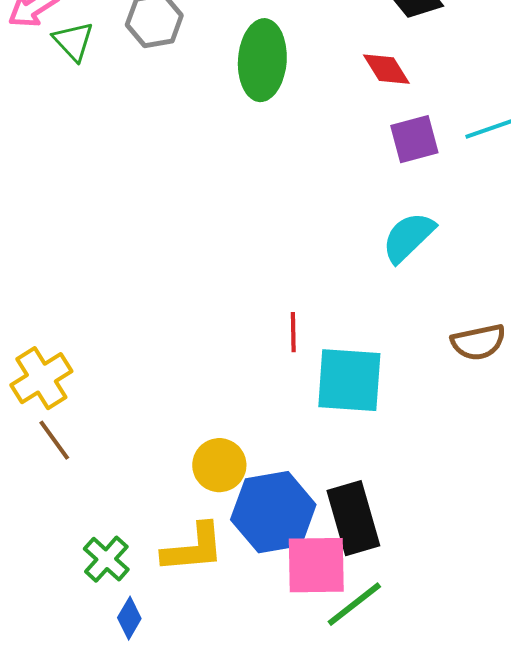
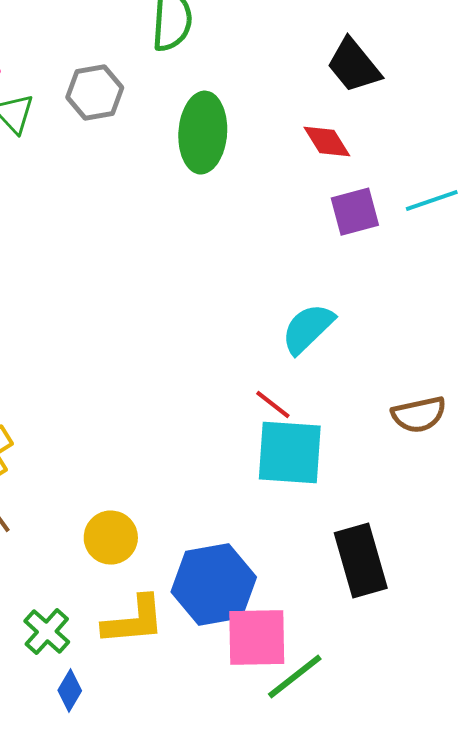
cyan semicircle: (408, 237) -> (308, 329), moved
red line: (293, 332) -> (273, 405), moved, turned -51
yellow circle: (219, 465) -> (111, 538), moved
black rectangle: (353, 518) -> (361, 561), moved

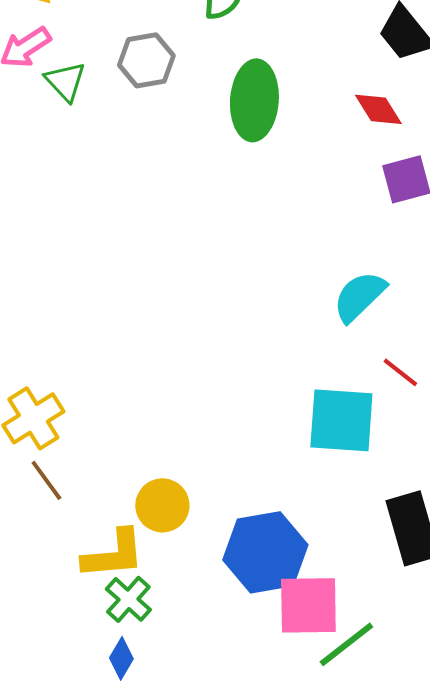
red line: (273, 405) -> (400, 372), moved
yellow L-shape: (134, 621) -> (113, 554), moved
green cross: (47, 632) -> (128, 599), moved

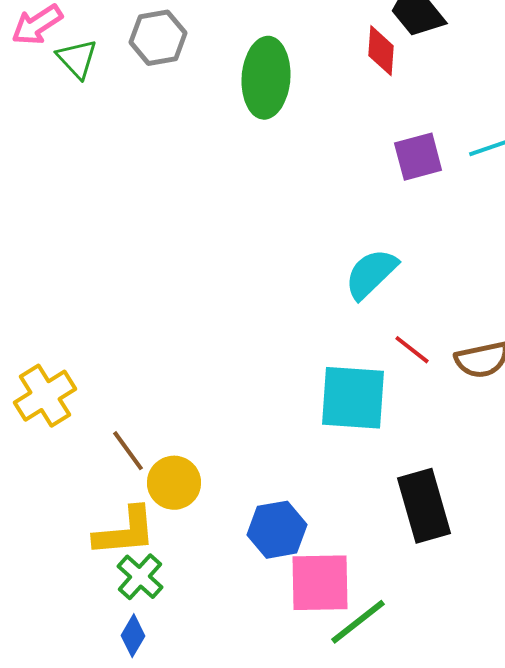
red diamond: (378, 109) -> (381, 51), moved, turned 36
brown line: (46, 480) -> (128, 451), moved
blue hexagon: (265, 552) -> (277, 530), size x0.7

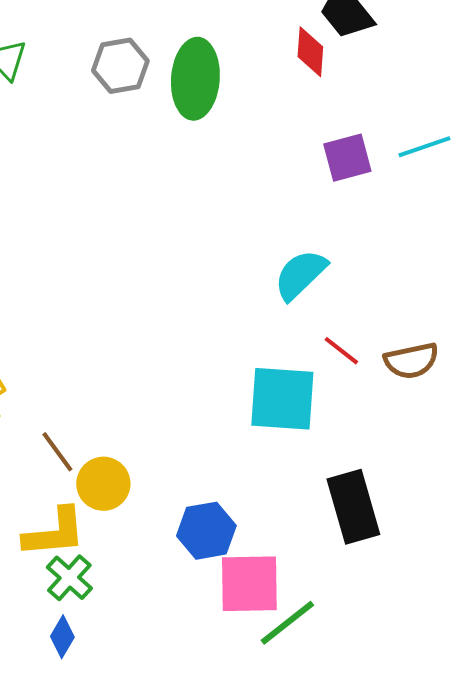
gray hexagon: (158, 38) -> (120, 66), moved

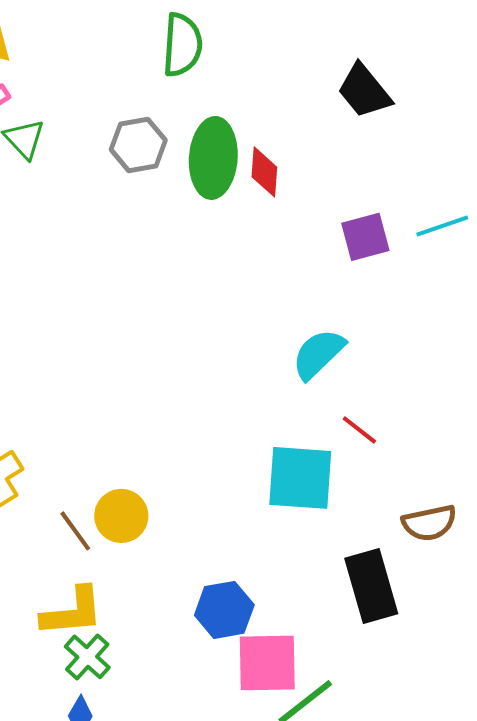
red diamond: (310, 52) -> (264, 172), moved
brown semicircle: (411, 361) -> (429, 523), moved
yellow circle: (103, 484) -> (121, 516), moved

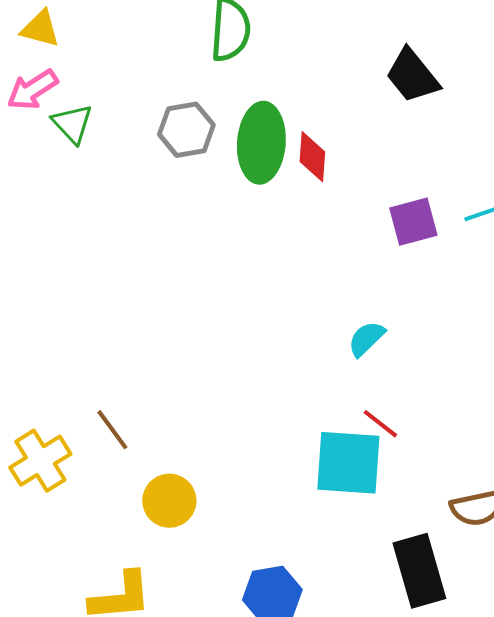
cyan semicircle: (318, 354) -> (366, 339), size x0.7
red line: (359, 430) -> (380, 424), moved
brown line: (75, 531) -> (112, 430), moved

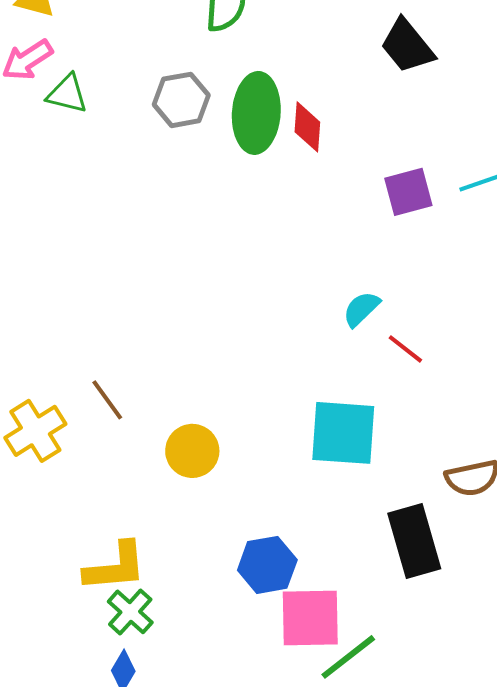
green triangle: (72, 124) -> (67, 94), turned -33
red line: (380, 424) -> (405, 349), moved
yellow circle: (169, 501) -> (192, 451), moved

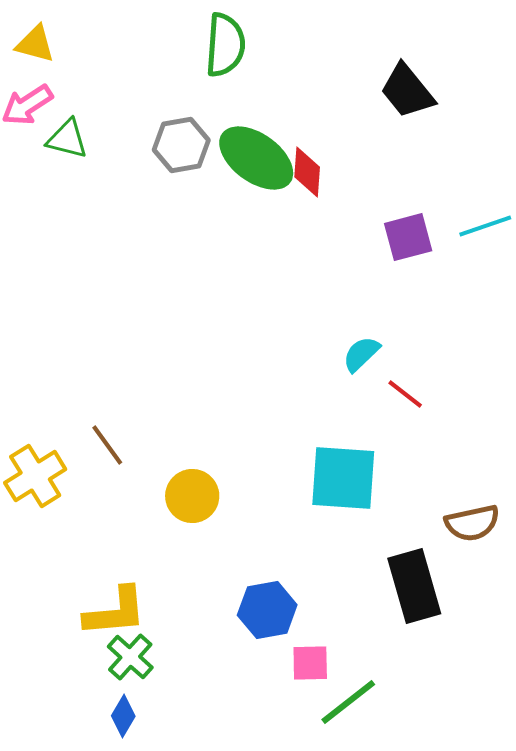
green ellipse: (256, 113) -> (256, 158), turned -58
pink square: (310, 618) -> (310, 663), size x0.6

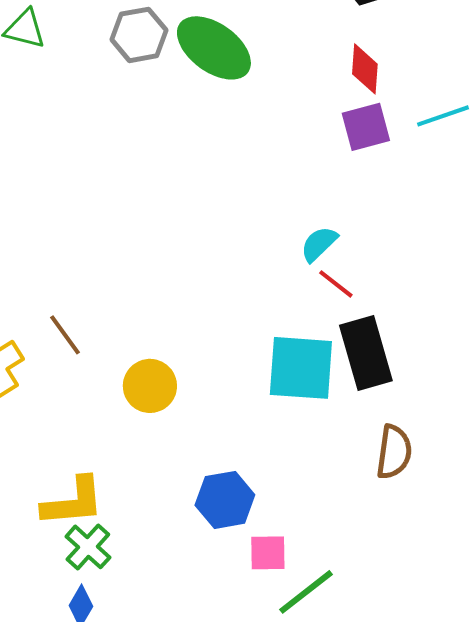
red diamond: (307, 172) -> (365, 69), moved
red line: (405, 394) -> (336, 284), moved
brown semicircle: (472, 523) -> (394, 452), moved, turned -70
black rectangle: (414, 586) -> (366, 353), moved

